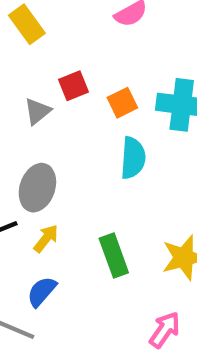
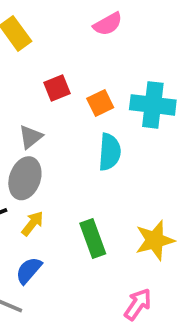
gray triangle: (37, 111) -> (31, 137), moved

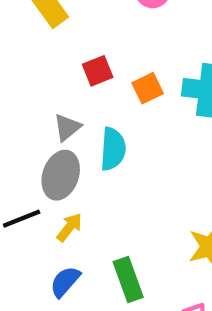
cyan semicircle: (110, 152) -> (113, 149), moved
green rectangle: (93, 238) -> (128, 279), moved

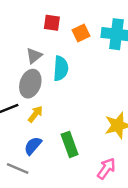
red square: (98, 71) -> (52, 23), turned 30

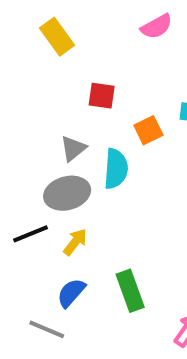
orange square: (81, 33) -> (148, 130), moved
gray ellipse: (30, 84) -> (67, 193), turned 56

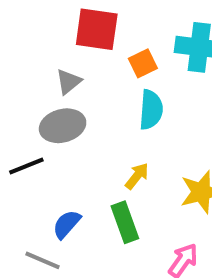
red square: (102, 96) -> (97, 29), size x1.6
cyan semicircle: (116, 169) -> (151, 110), moved
yellow arrow: (75, 242) -> (137, 176), moved

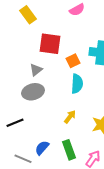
black line: (26, 166) -> (15, 123), moved
green rectangle: (125, 222) -> (69, 150), moved
blue semicircle: (67, 224) -> (42, 148), moved

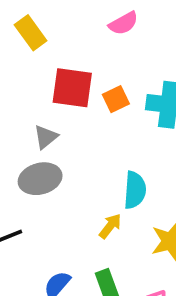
orange square: (73, 61) -> (116, 99), moved
cyan semicircle: (77, 84) -> (135, 190), moved

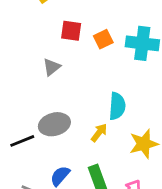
red square: (72, 88) -> (71, 31), size x0.7
gray ellipse: (40, 179) -> (54, 124), moved

